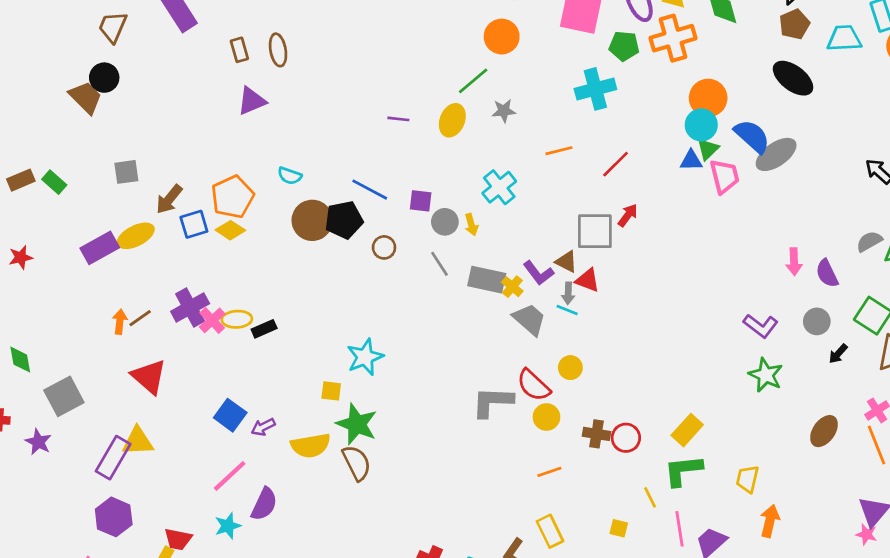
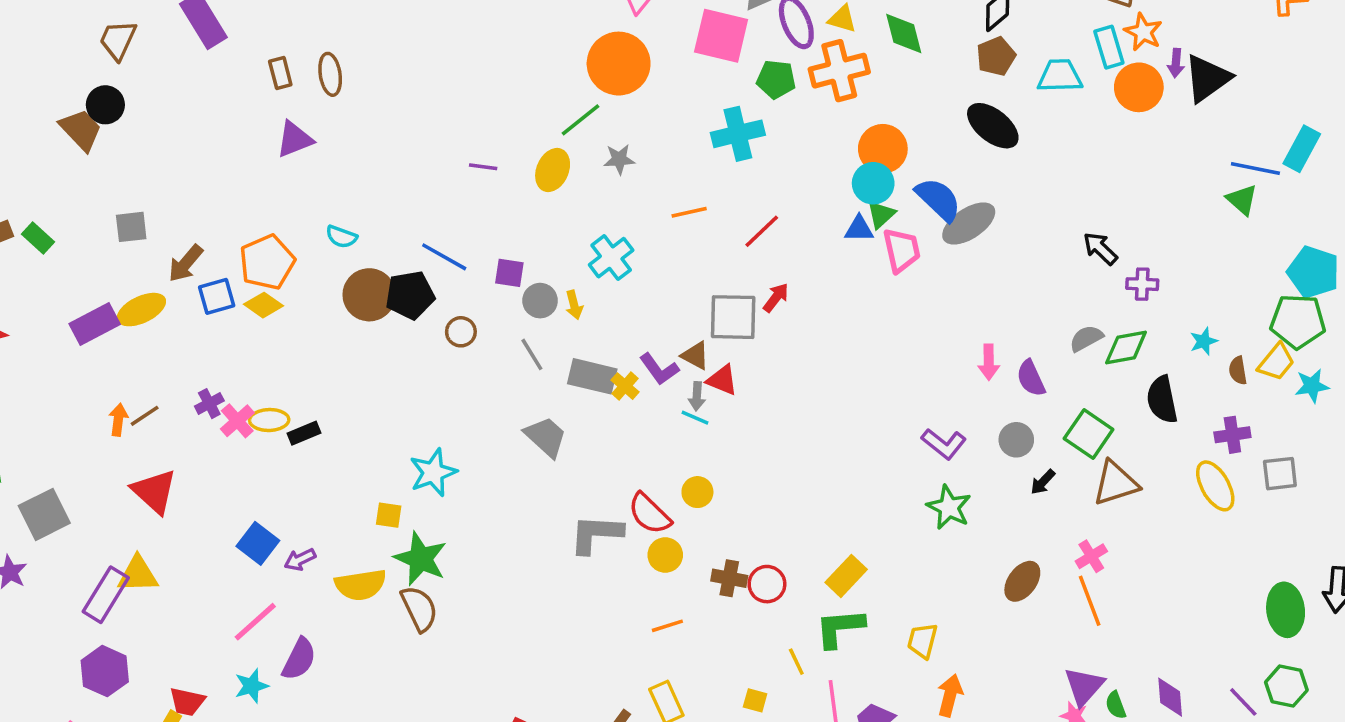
orange circle: (502, 37) -> (619, 64), size x1.4
purple cross: (190, 307) -> (209, 404), size x0.6
gray trapezoid: (529, 319) -> (546, 437), moved

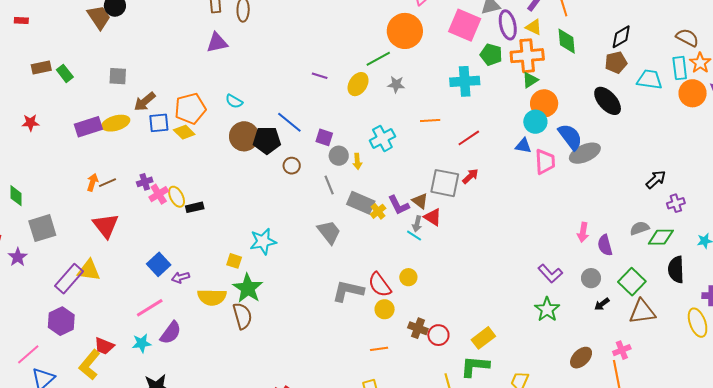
green triangle: (881, 215) -> (530, 80), moved
black arrow: (1100, 248) -> (656, 179), turned 85
purple cross: (1142, 284) -> (676, 203), turned -30
yellow ellipse: (269, 420) -> (177, 197), turned 55

